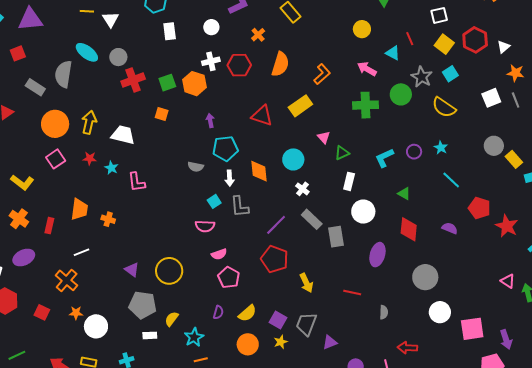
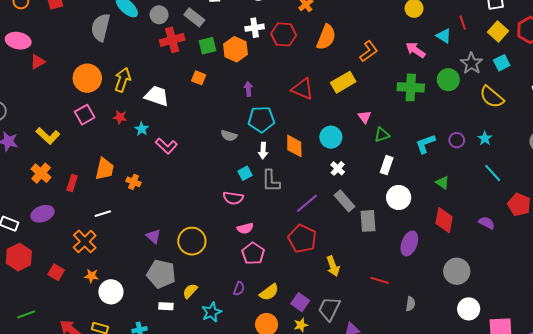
gray rectangle: (35, 87) -> (194, 17), moved
pink L-shape: (137, 182) -> (166, 146), turned -45

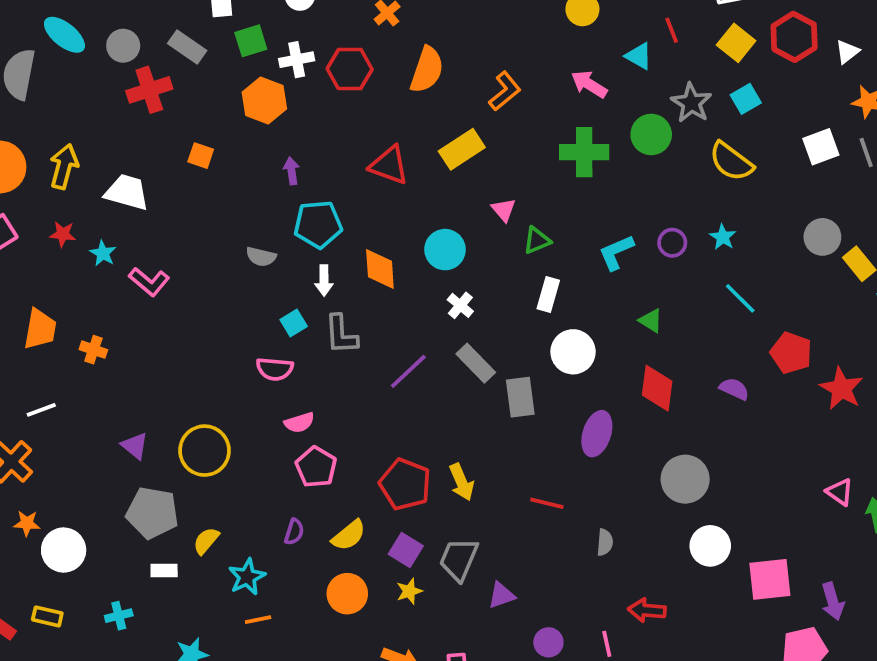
green square: (207, 46) -> (251, 41), moved
red pentagon: (302, 239) -> (405, 484), moved

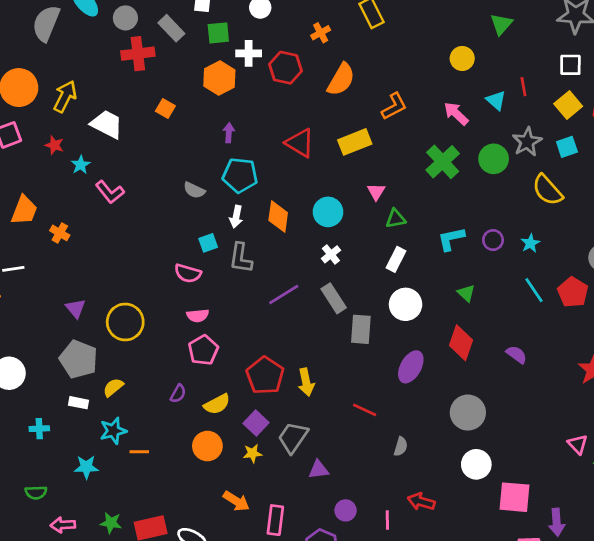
green cross: (584, 152) -> (443, 162), turned 36
red pentagon: (791, 353) -> (573, 292), moved
cyan star: (247, 577) -> (113, 431), moved

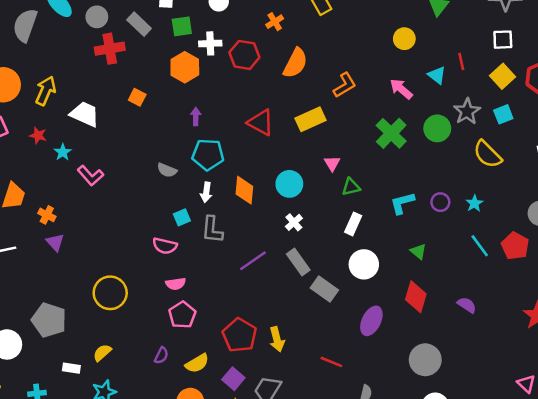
purple triangle: (76, 308) -> (55, 242), moved
gray rectangle: (361, 329) -> (324, 289), turned -56
gray pentagon: (79, 359) -> (49, 320), moved

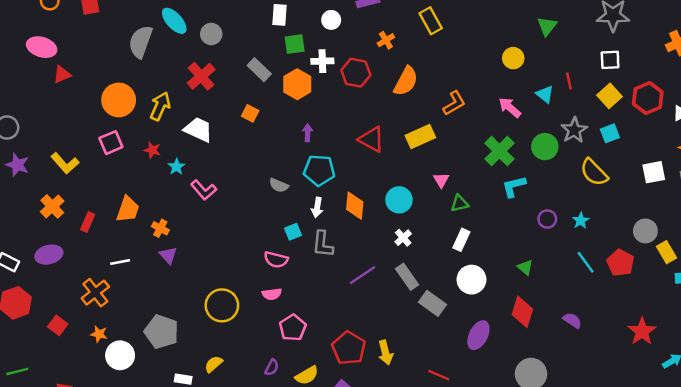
gray rectangle: (139, 24) -> (259, 70), moved
red cross: (110, 49) -> (201, 76), moved, turned -32
cyan L-shape: (402, 203) -> (514, 186), moved
pink semicircle: (176, 284) -> (272, 294), moved

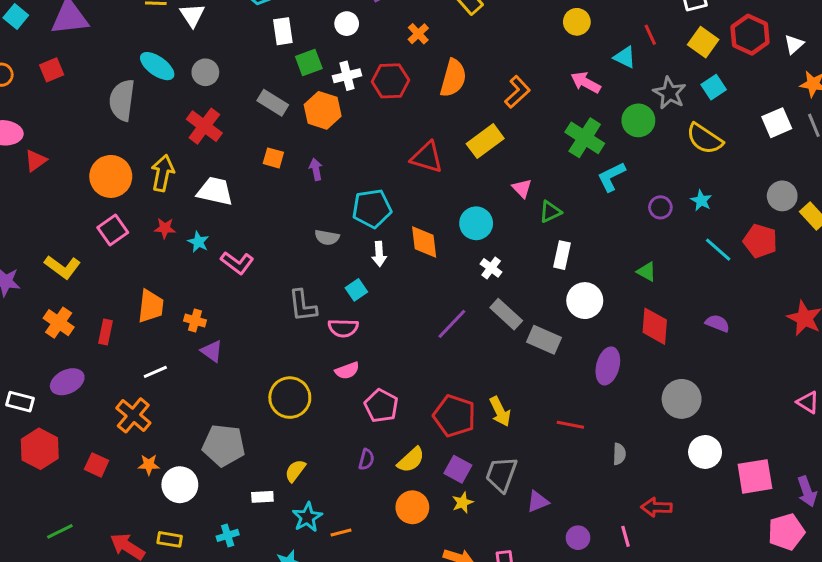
purple arrow: (308, 133) -> (316, 169), moved
gray L-shape: (323, 244) -> (303, 306), moved

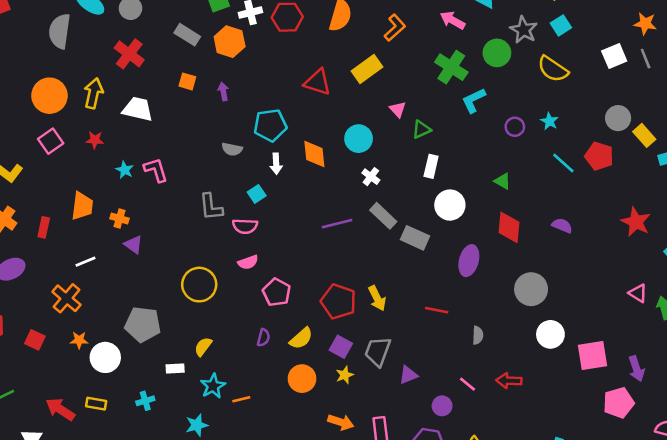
cyan star: (198, 242) -> (125, 170), moved
pink L-shape: (237, 263) -> (156, 170), turned -144
purple line: (452, 324) -> (337, 224), turned 32
pink line: (625, 536) -> (468, 384), moved, turned -36

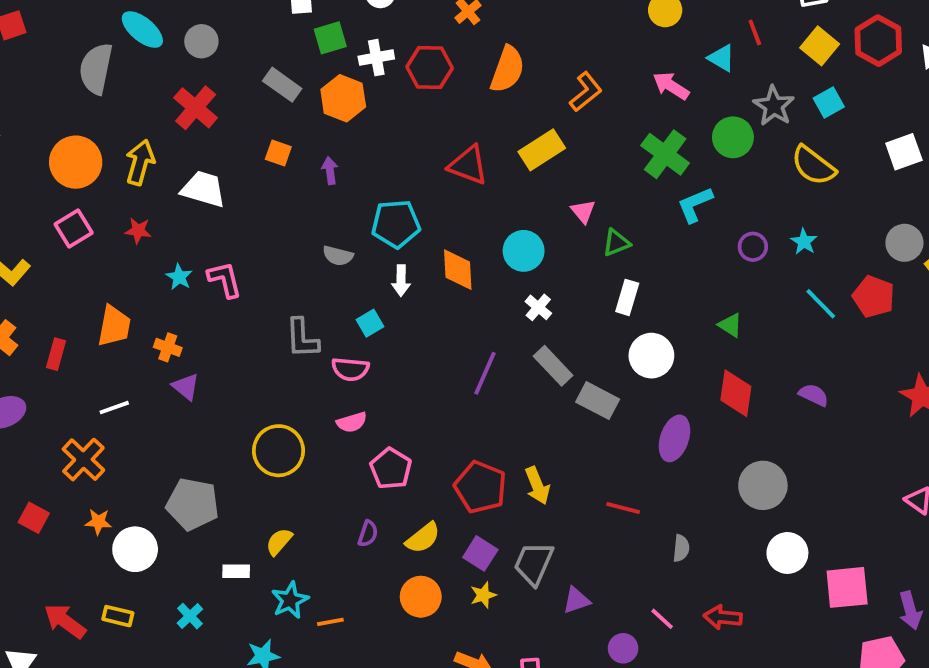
purple line: (337, 224) -> (485, 373), turned -56
cyan cross: (145, 401) -> (190, 616), turned -30

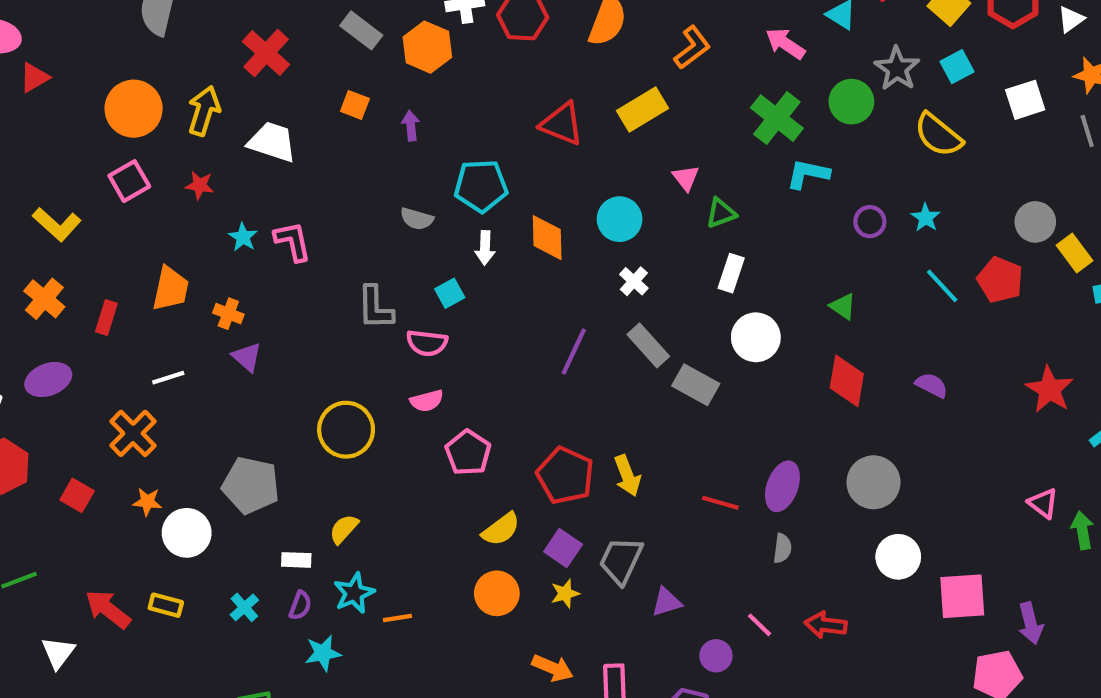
white square: (904, 152) -> (1025, 100), moved
cyan L-shape: (695, 205) -> (808, 174), turned 33
purple ellipse: (674, 438) -> (782, 486), moved
purple semicircle: (368, 534) -> (300, 605), moved

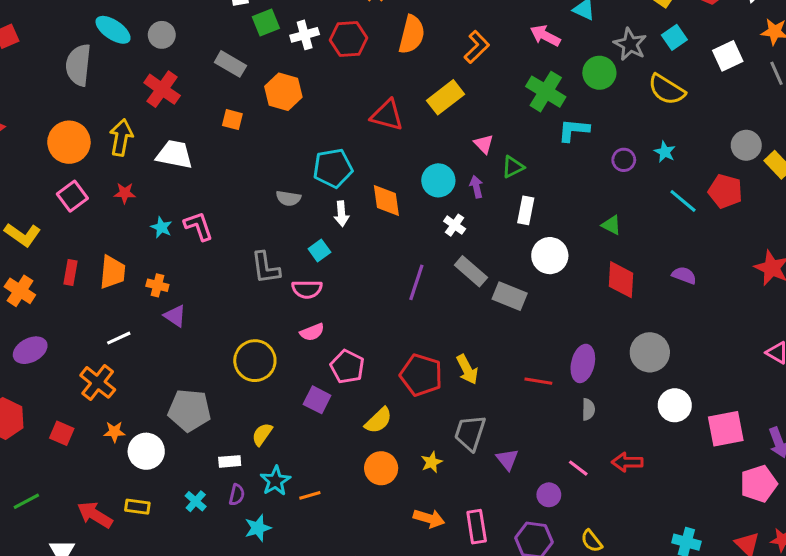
orange hexagon: (427, 47) -> (283, 92), moved
purple arrow: (411, 126) -> (476, 187), moved
red rectangle: (106, 318) -> (71, 272), moved
purple square: (563, 548) -> (317, 400), moved
purple triangle: (666, 602) -> (507, 459), turned -45

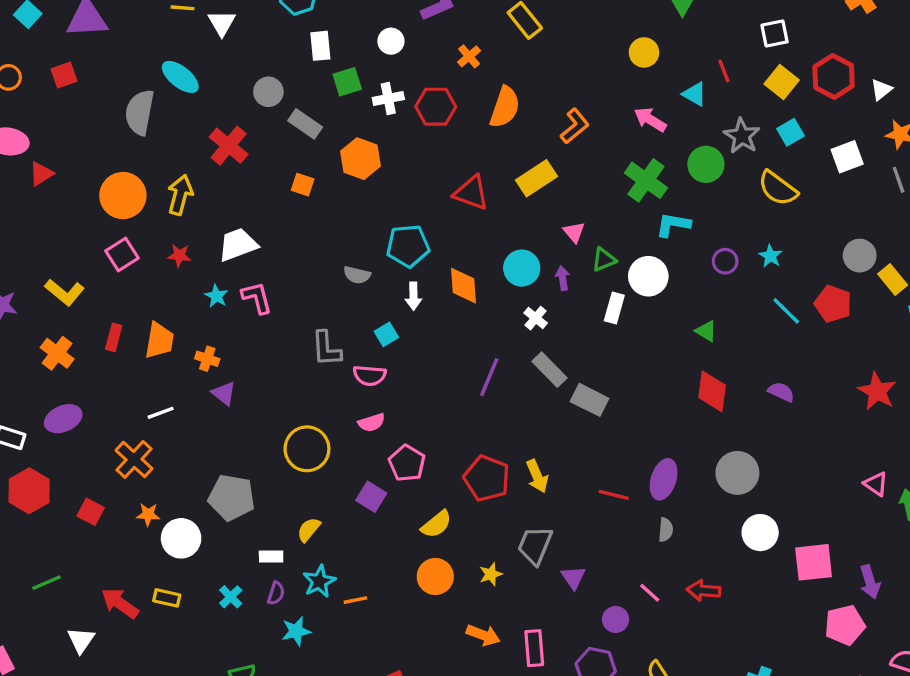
gray circle: (162, 35) -> (268, 92), moved
white trapezoid: (174, 154) -> (238, 245), moved, turned -36
white circle: (550, 256) -> (648, 276), moved

